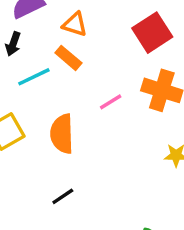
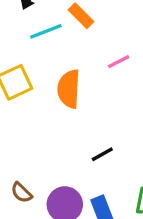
black line: (63, 196) -> (102, 154), moved

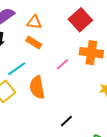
cyan line: (46, 31) -> (17, 69), moved

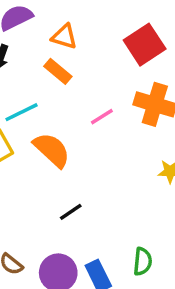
orange semicircle: (37, 87) -> (52, 150), turned 135
black line: (66, 121) -> (71, 212), moved

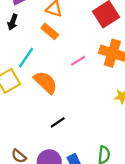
cyan line: (22, 112) -> (26, 58), turned -30

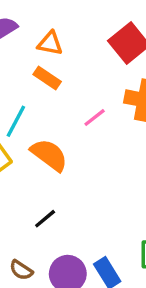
black line: (58, 122) -> (45, 219), moved

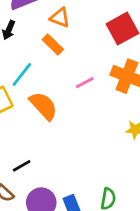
black line: (45, 219) -> (22, 166), moved

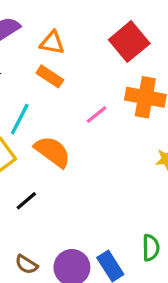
black line: (22, 166) -> (26, 201), moved

